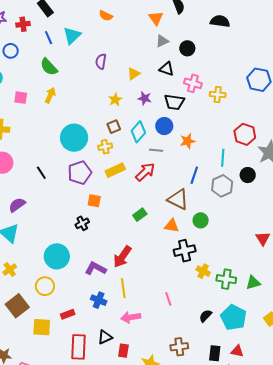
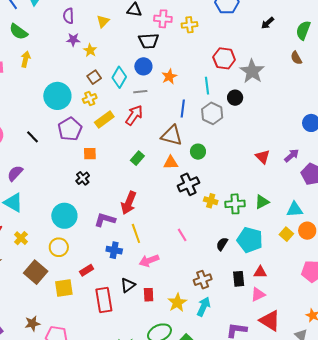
purple star: (145, 98) -> (73, 40), moved

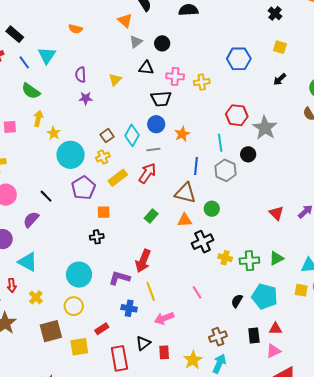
yellow star: (90, 50) -> (54, 133), moved
purple semicircle: (15, 173) -> (31, 219), moved
black cross: (83, 178) -> (97, 237), turned 32
yellow square: (286, 234) -> (301, 290), turned -32
brown square: (36, 272) -> (51, 331), turned 35

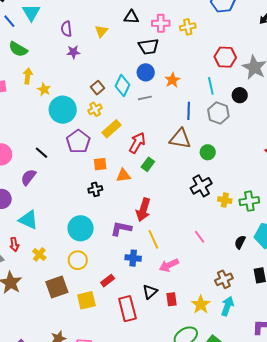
red arrow: (147, 173) -> (137, 143), moved
orange triangle: (185, 220) -> (123, 175), moved

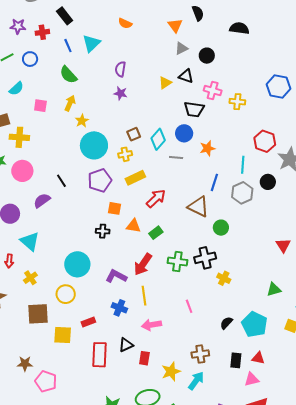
yellow triangle: (101, 31) -> (165, 83), moved
green rectangle: (148, 164) -> (156, 233), moved
green cross: (249, 201) -> (177, 261), moved

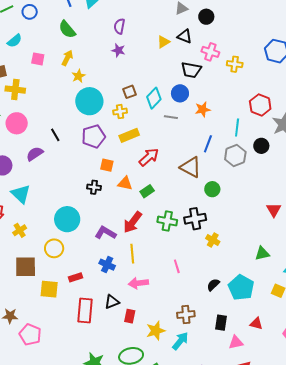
red triangle: (258, 358) -> (256, 324), moved

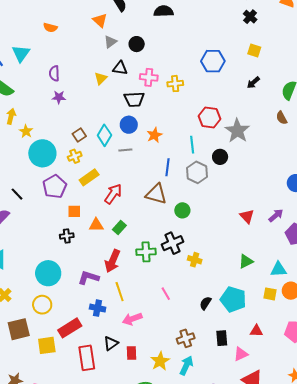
red rectangle: (75, 277) -> (70, 328), size x1.6

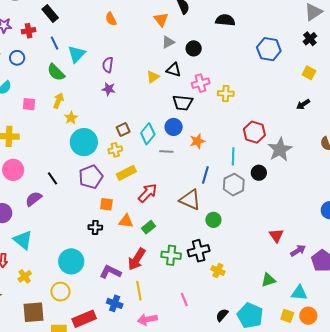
orange semicircle: (50, 28) -> (111, 19), turned 40
cyan triangle: (21, 54) -> (77, 54), moved
blue hexagon: (213, 61) -> (269, 49), moved
pink cross: (149, 77) -> (201, 83), turned -30
purple arrow: (276, 215) -> (298, 251), moved

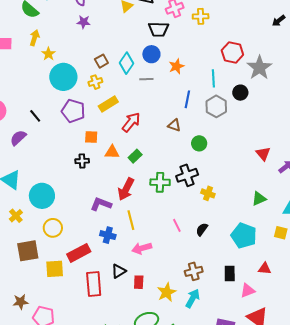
purple pentagon: (91, 177) -> (73, 111), turned -30
brown triangle: (190, 200) -> (174, 125), size x0.6
cyan circle: (71, 261) -> (42, 196), moved
black semicircle: (222, 315) -> (202, 229), moved

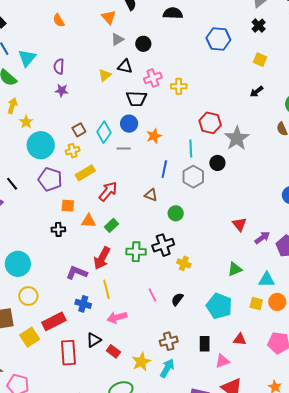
yellow square: (55, 269) -> (30, 337), turned -30
red rectangle: (139, 282) -> (113, 351), turned -56

